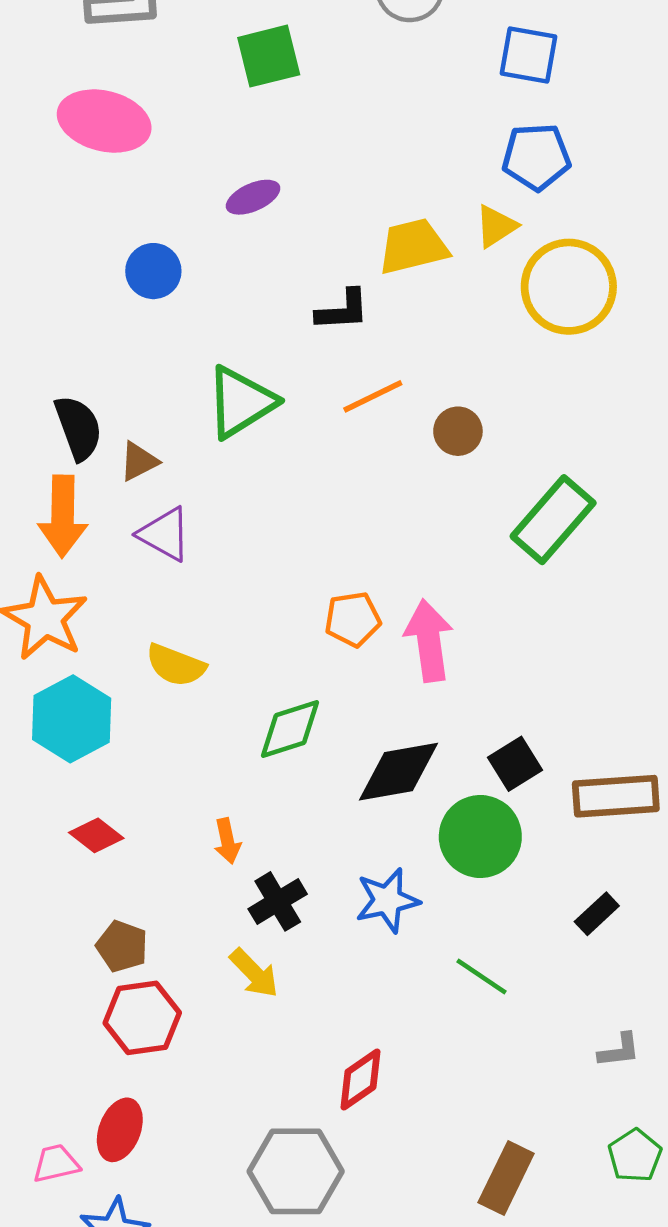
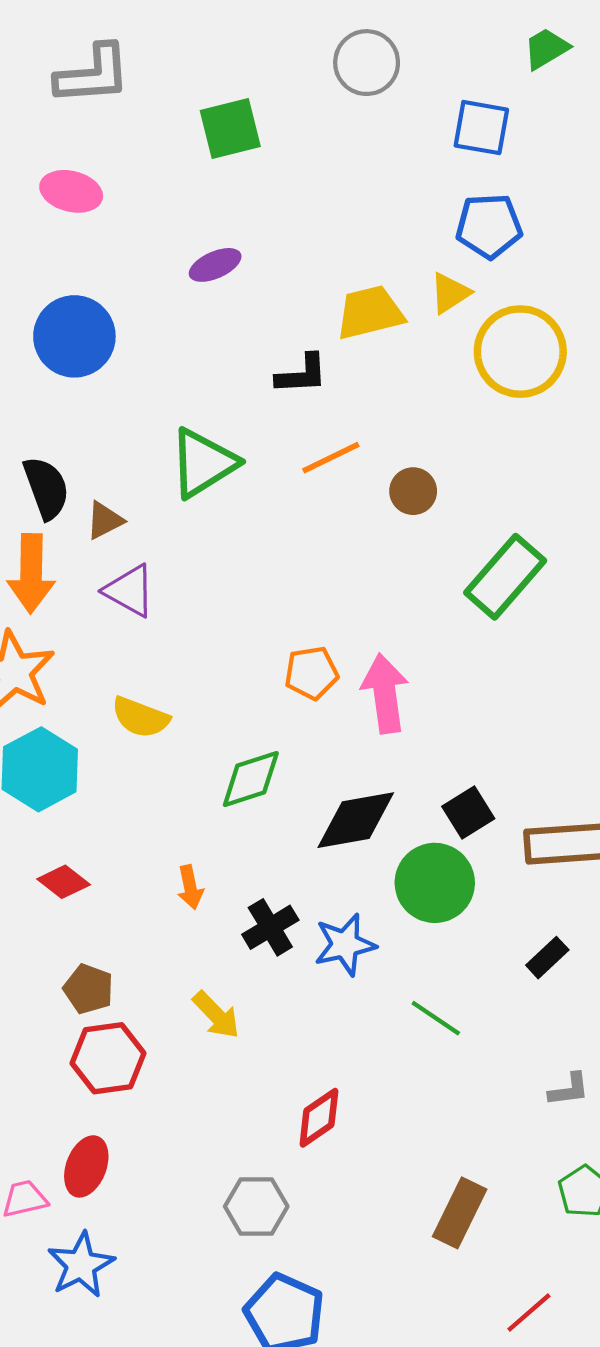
pink ellipse: (104, 121) -> (71, 191), size x0.7
blue circle: (153, 271) -> (74, 336), moved, size x1.5
black cross: (278, 901) -> (270, 927), moved
gray hexagon: (296, 1171) -> (256, 1206), size x0.7

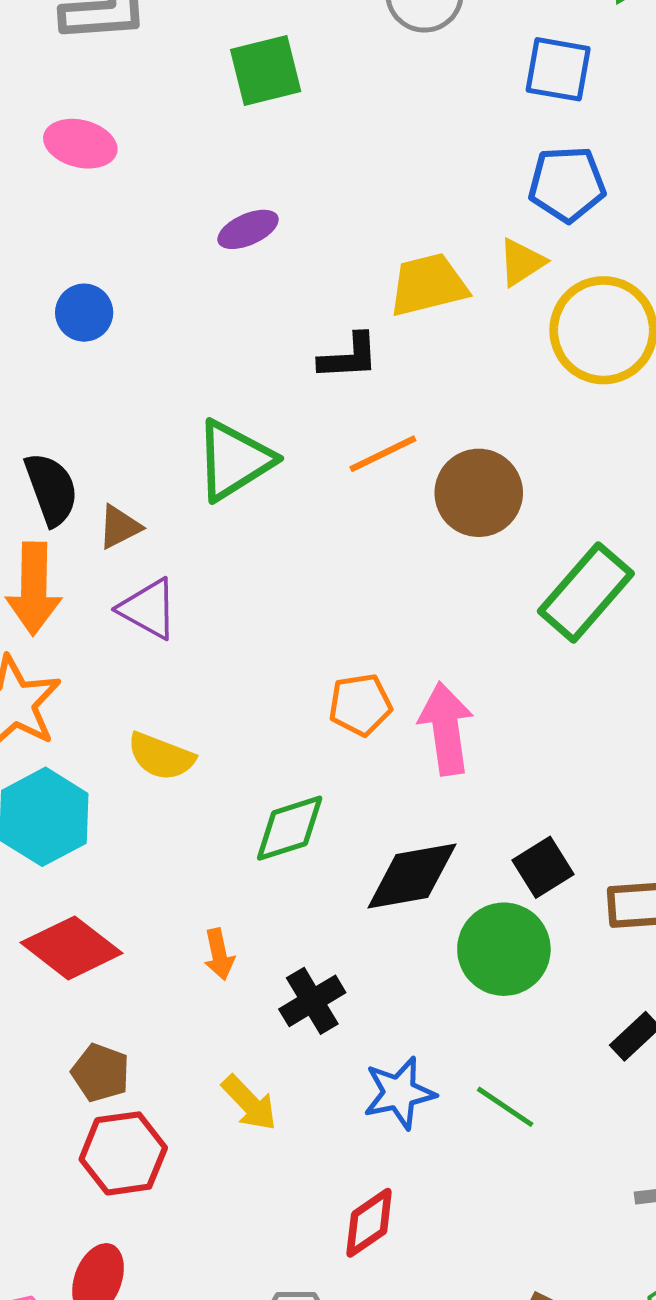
blue circle: (74, 336) -> (84, 313), size x0.6
brown circle: (413, 491) -> (479, 493), size x1.6
red diamond: (64, 882) -> (72, 948), size x1.6
blue star: (345, 945) -> (399, 1093), moved

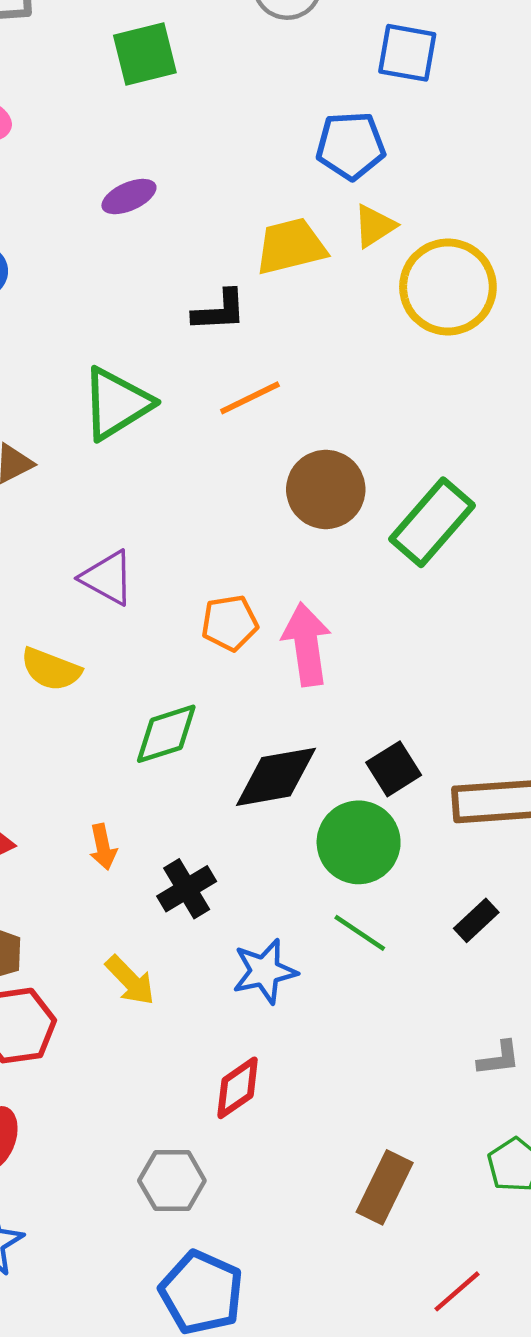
blue pentagon: (567, 184) -> (351, 146), moved
brown circle: (479, 493) -> (326, 489), moved
purple triangle: (148, 609) -> (107, 578), moved
green line: (505, 1107) -> (360, 933), moved

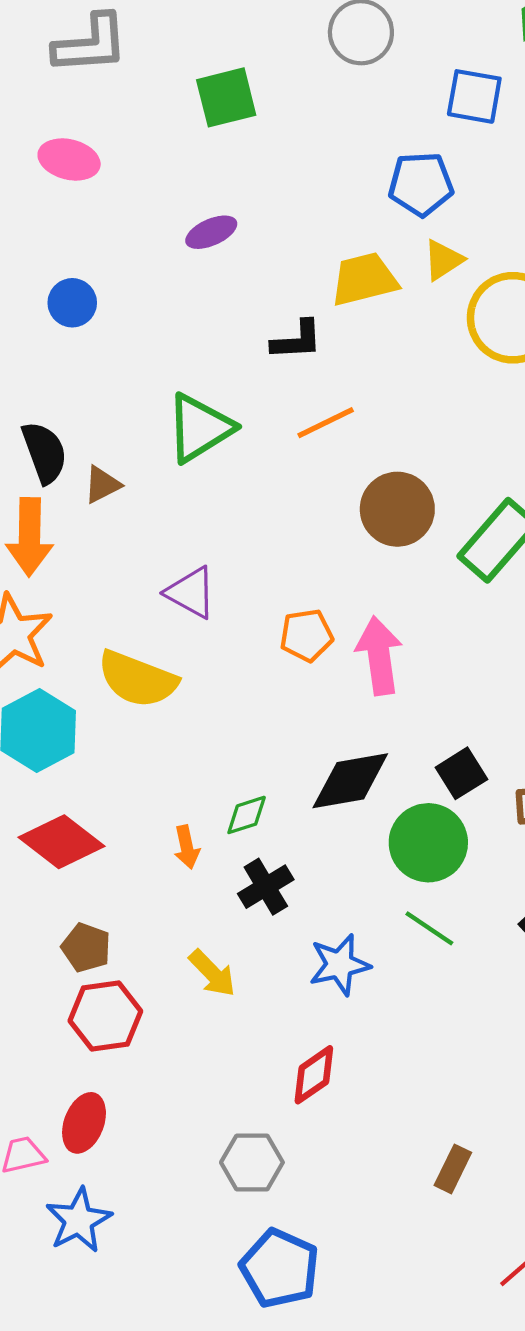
yellow semicircle: (51, 669) -> (137, 679), size x1.4
green diamond: (166, 734) -> (247, 815), moved, size x0.7
brown rectangle: (385, 1187) -> (453, 1169), size x0.7

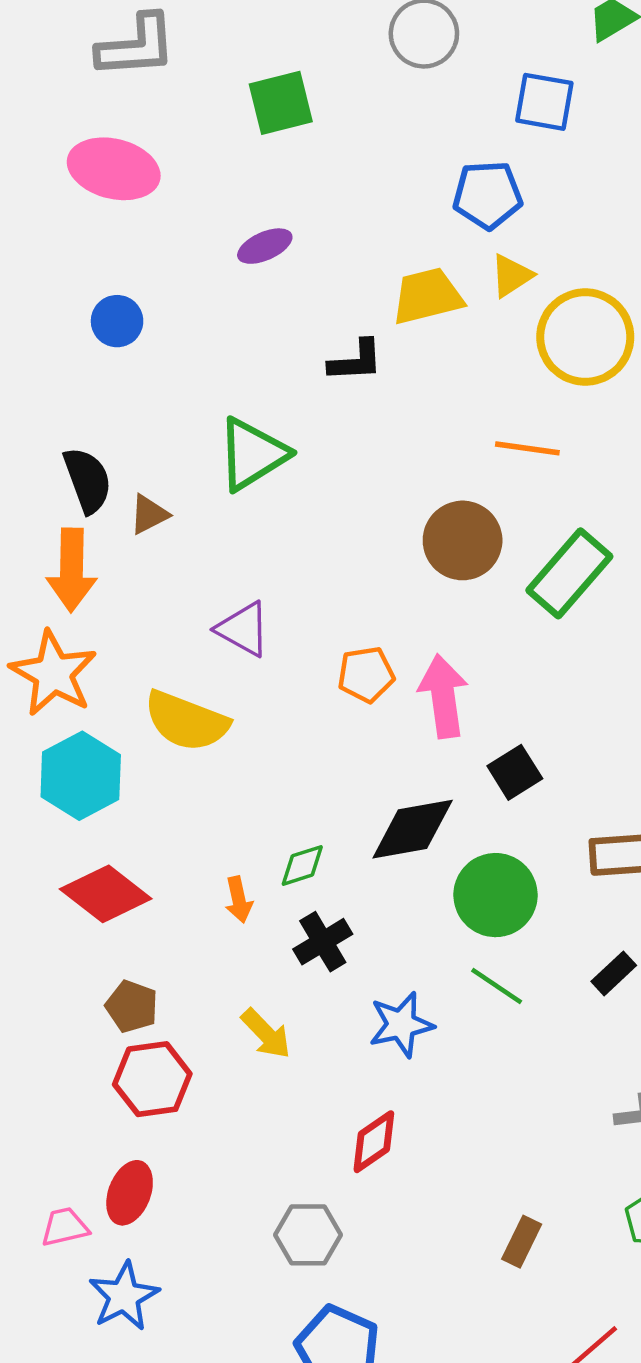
pink ellipse: (69, 159) -> (114, 169), size x1.4
orange line: (326, 423) -> (527, 448), moved, turned 34
black square: (461, 773) -> (515, 772), moved

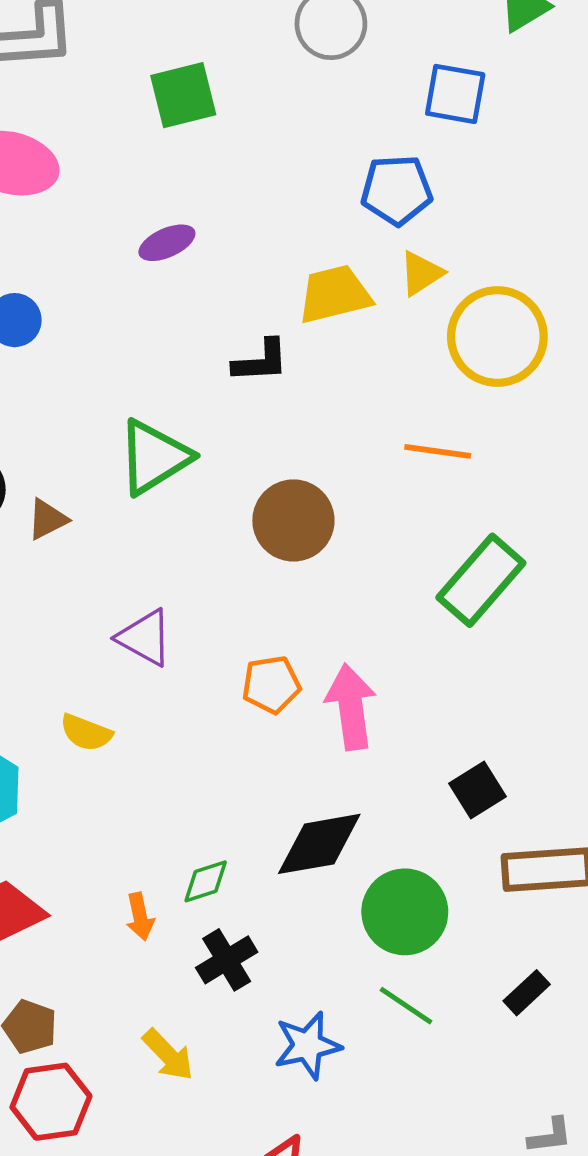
brown circle: (463, 540) -> (293, 520), moved
yellow semicircle: (186, 721) -> (86, 733), size x0.6
black square: (515, 772) -> (477, 790), moved

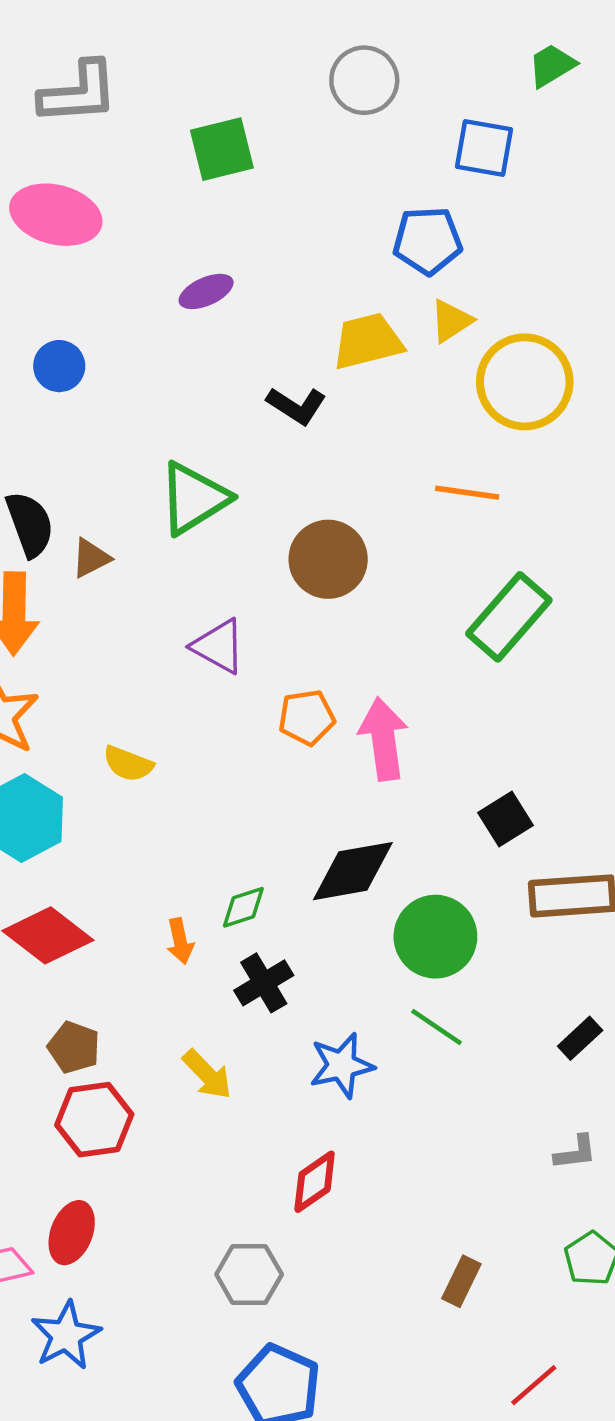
black L-shape: (261, 361) -> (296, 406), turned 36
purple triangle: (145, 638) -> (219, 646), moved
black rectangle: (527, 993) -> (580, 1038), moved

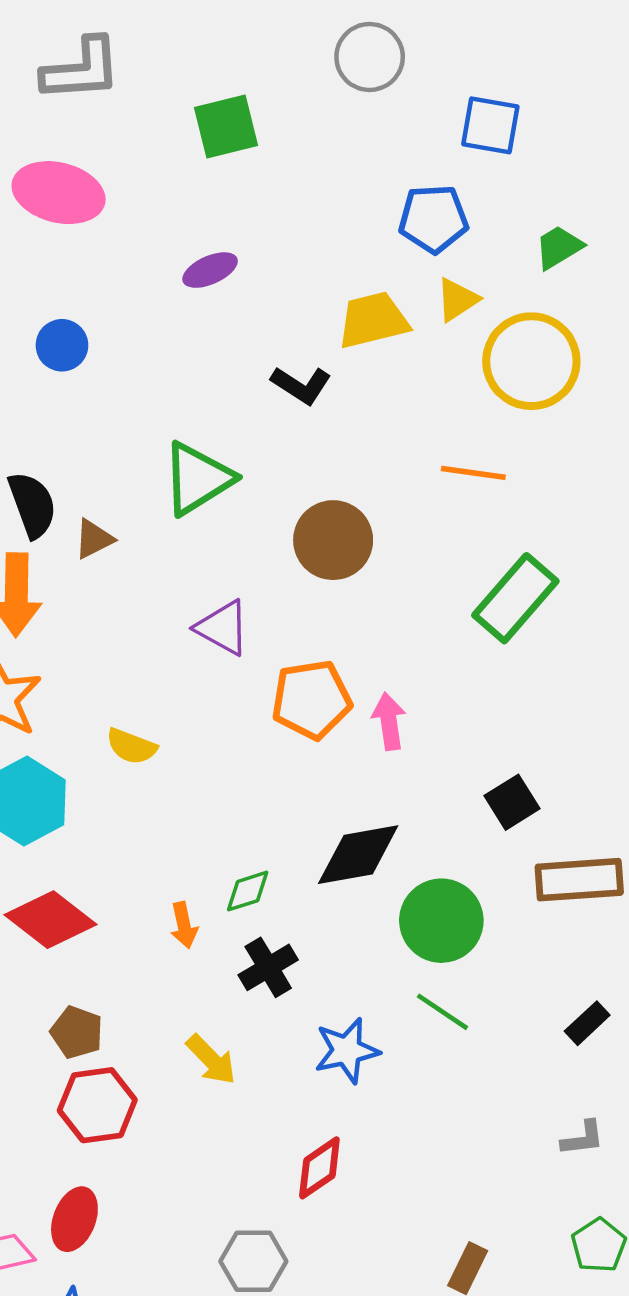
green trapezoid: (552, 66) -> (559, 247), moved
orange pentagon: (307, 717) -> (311, 700), size x1.4
pink arrow: (383, 739) -> (389, 721), size x0.7

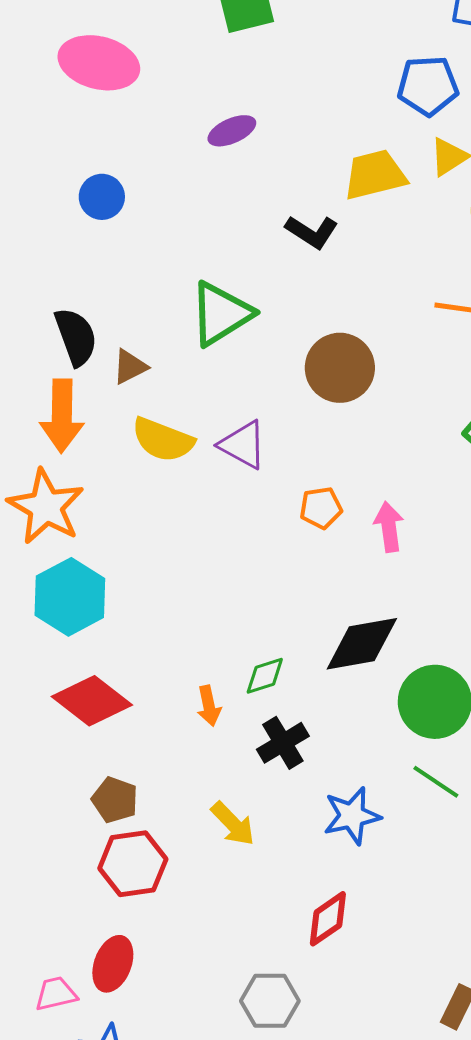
orange pentagon: (311, 700) -> (321, 508), size x0.6
yellow semicircle: (131, 746) -> (163, 440), moved, size x1.4

